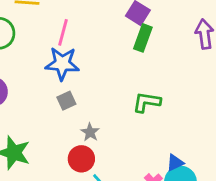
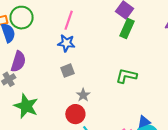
blue star: (62, 64) -> (66, 43), size x0.7

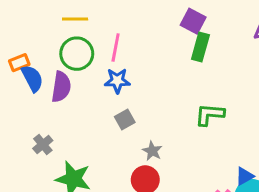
green circle: (22, 18) -> (77, 54), moved
purple semicircle: (18, 62) -> (61, 87), moved

